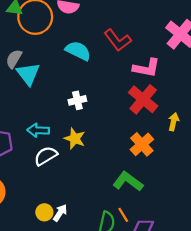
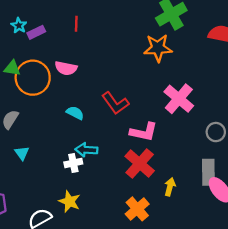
cyan semicircle: (78, 51) -> (75, 113), size x0.7
cyan triangle: (28, 74) -> (22, 153), moved, size x0.6
cyan arrow: (38, 130) -> (86, 150), moved

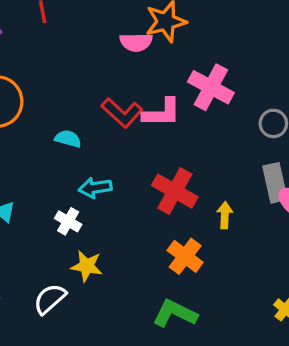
pink semicircle: (66, 68) -> (136, 42), moved
pink L-shape: (144, 132) -> (162, 113), moved
white cross: (73, 163) -> (68, 221), moved, turned -36

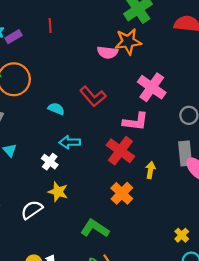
pink L-shape: (162, 113) -> (135, 122), moved
green L-shape: (175, 313) -> (95, 228), moved

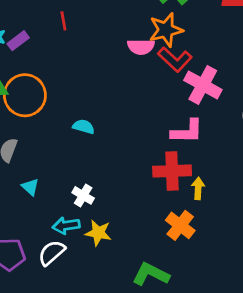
red L-shape: (93, 96) -> (175, 59), moved
cyan arrow: (70, 142) -> (66, 226), moved
red cross: (120, 151) -> (172, 171), turned -32
yellow arrow: (150, 170) -> (198, 188), moved
white semicircle: (32, 210) -> (52, 253), moved

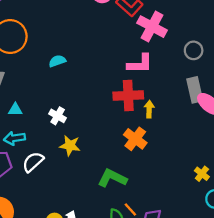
cyan semicircle: (84, 127) -> (57, 61), turned -35
cyan triangle: (30, 187) -> (15, 110), turned -40
cyan arrow: (66, 226) -> (14, 138), moved

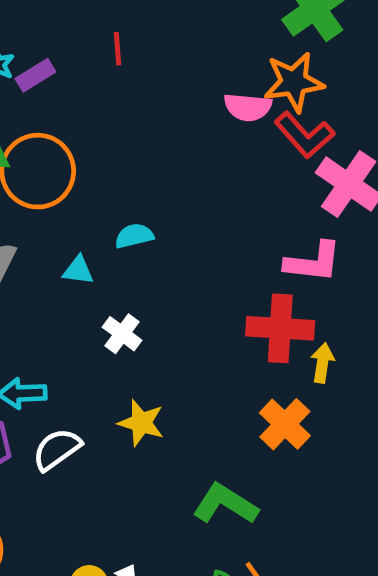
cyan triangle: (15, 110) -> (78, 270), moved
white cross: (58, 116) -> (122, 334), moved

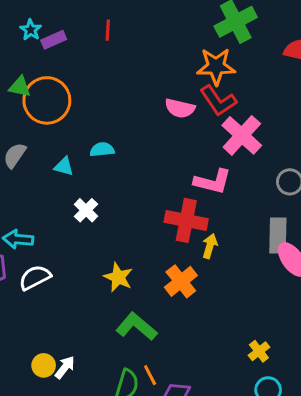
pink semicircle: (248, 107) -> (180, 108), moved
yellow star: (141, 423) -> (118, 277), moved

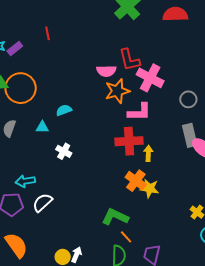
orange star: (216, 66) -> (117, 91), moved
red L-shape: (218, 101) -> (129, 60), turned 35
yellow star: (118, 277) -> (150, 188), moved
orange line: (150, 375) -> (126, 237), moved

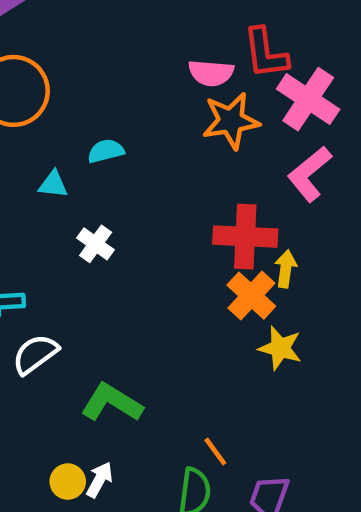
pink L-shape: (139, 112) -> (310, 174), moved, turned 135
orange cross: (136, 181) -> (251, 296), moved
green L-shape: (115, 217) -> (112, 403), moved

